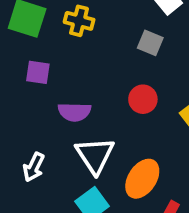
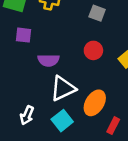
white triangle: (95, 155) -> (63, 89), turned 40
white arrow: (34, 167) -> (27, 115), moved

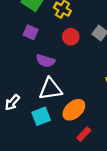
red circle: (93, 50) -> (71, 37), moved

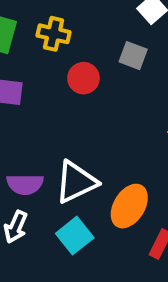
purple semicircle: (45, 61) -> (25, 184), moved

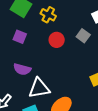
purple semicircle: (25, 184) -> (22, 69), moved

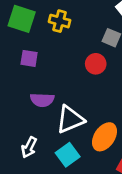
red circle: (57, 40) -> (96, 64), moved

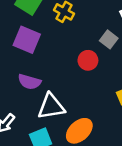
purple square: (29, 58) -> (27, 40), size x1.5

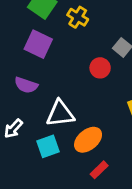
purple semicircle: (29, 82) -> (26, 85), moved

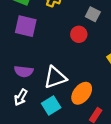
purple semicircle: (26, 85) -> (24, 71), moved

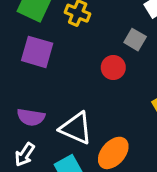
white triangle: (55, 77) -> (76, 128), turned 40

